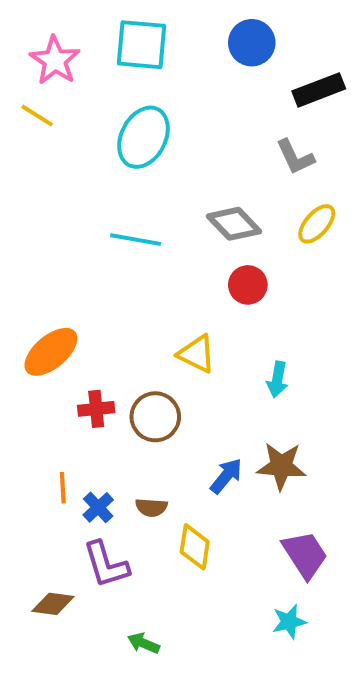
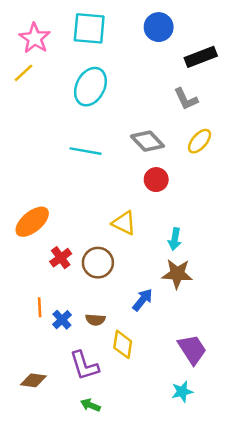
yellow line: (37, 116) -> (24, 73), turned -75
red cross: (96, 409) -> (61, 258), turned -30
brown star: (281, 466) -> (177, 274), moved
purple L-shape: (106, 565) -> (84, 366), moved

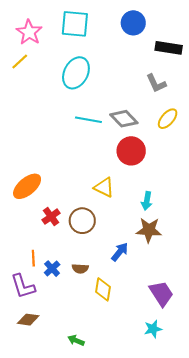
black rectangle: (201, 57) -> (169, 48), turned 30
cyan line: (85, 151) -> (88, 120), moved
red circle: (156, 180) -> (131, 151), size x1.4
purple L-shape: (84, 366) -> (23, 286), moved

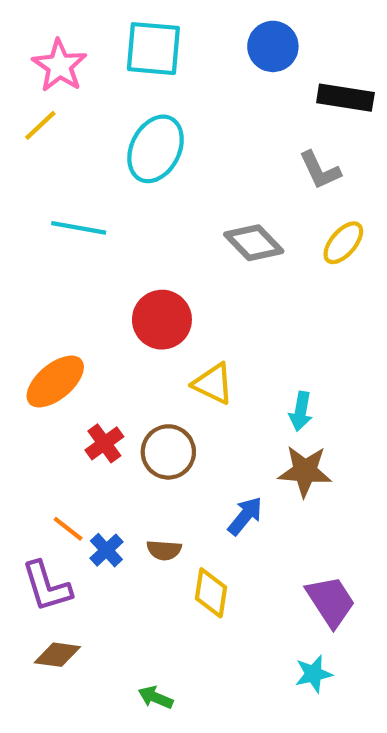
cyan line: (88, 120) -> (79, 228), moved
red circle: (131, 151) -> (162, 320), moved
orange line: (33, 258) -> (68, 529), turned -49

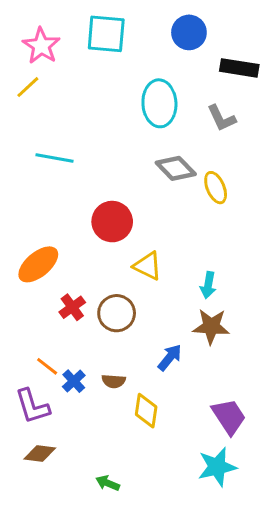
cyan ellipse: (156, 149) -> (159, 103), moved, turned -30
yellow ellipse: (343, 243) -> (216, 188), moved, turned -64
cyan star: (313, 674) -> (217, 467), size x1.5

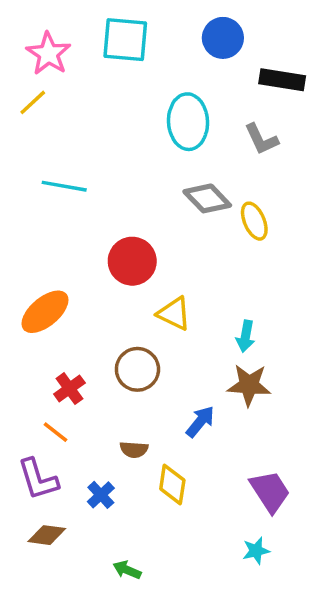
red cross: (72, 307) -> (69, 389), moved
blue cross: (74, 381) -> (101, 495), moved
cyan star: (217, 467) -> (256, 551), size x0.6

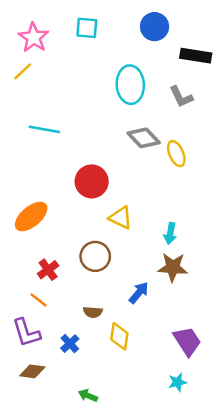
cyan square: (125, 40) -> (87, 28), size x0.7

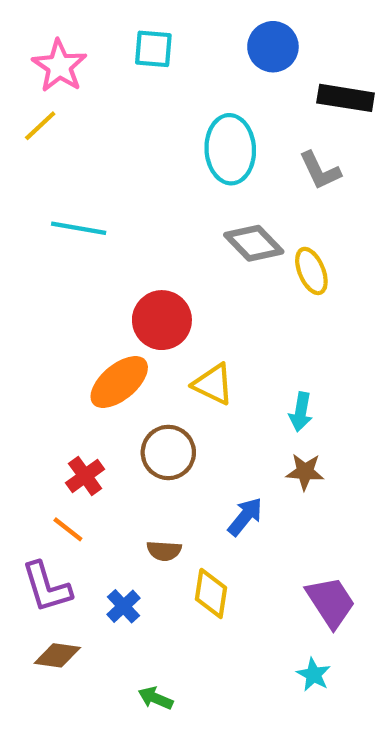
orange ellipse: (31, 217) -> (119, 382), moved
brown star: (173, 267) -> (305, 472), size x0.7
cyan star: (177, 382) -> (314, 675), turned -30

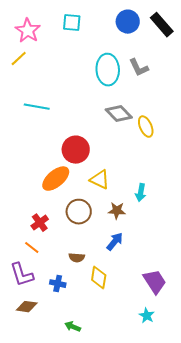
black rectangle: (346, 98) -> (162, 25), moved, turned 40
gray L-shape: (320, 171) -> (139, 68), moved
brown star: (305, 472) -> (117, 211), moved
blue cross: (123, 606) -> (58, 284), turned -35

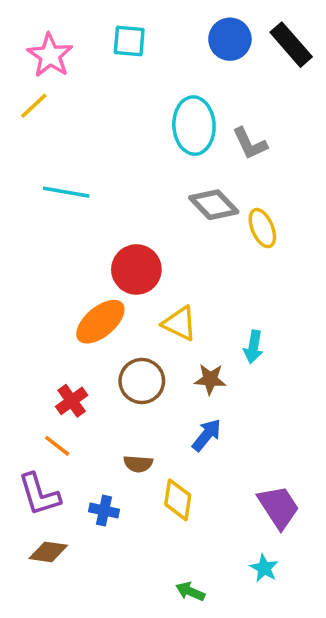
gray L-shape: (139, 68) -> (250, 144), moved
green arrow: (73, 327) -> (190, 592), moved

